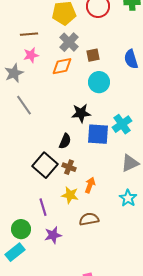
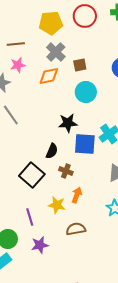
brown cross: (69, 167) -> (66, 171), moved

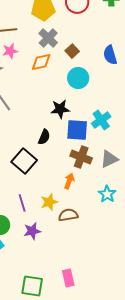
brown square: (80, 65) -> (72, 51), turned -32
brown cross: (66, 171) -> (81, 157), moved, size x1.5
yellow star: (57, 205) -> (49, 202), moved, turned -30

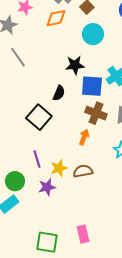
yellow star: (49, 202) -> (59, 168), moved

